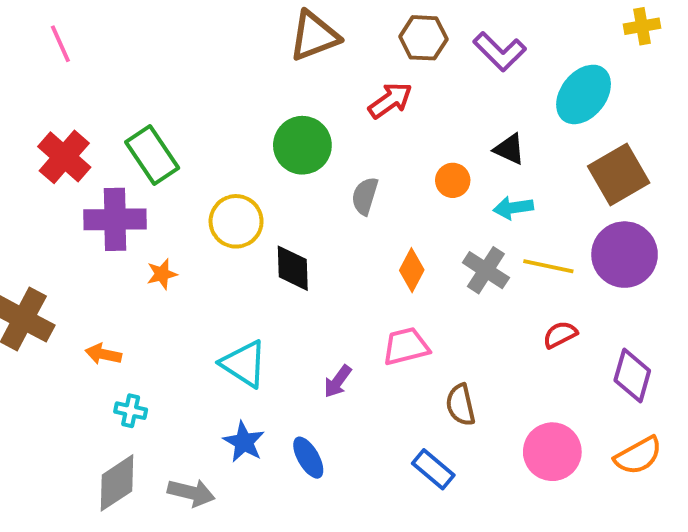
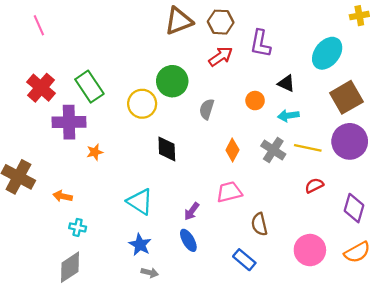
brown hexagon: (423, 38) -> (221, 22), moved
purple L-shape: (500, 52) -> (260, 44), moved, turned 56
yellow circle: (236, 221) -> (142, 104), moved
blue ellipse: (308, 458) -> (188, 240), moved
gray arrow: (191, 493) -> (150, 273), moved, size x0.7

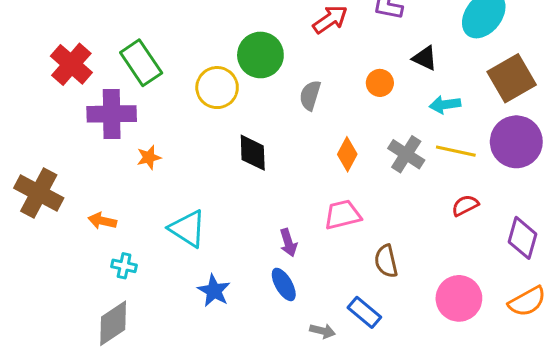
cyan arrow: (288, 116) -> (445, 105), moved
cyan triangle: (140, 202) -> (188, 229), moved
purple arrow: (192, 211) -> (288, 243), turned -54
gray arrow: (150, 273) -> (322, 331), moved

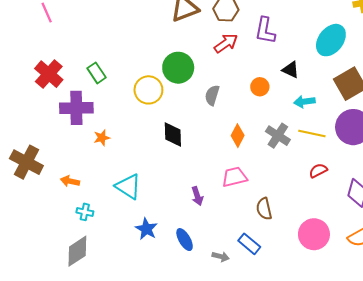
green rectangle: (141, 63) -> (96, 73), size x0.7
blue ellipse: (284, 284) -> (185, 240), moved

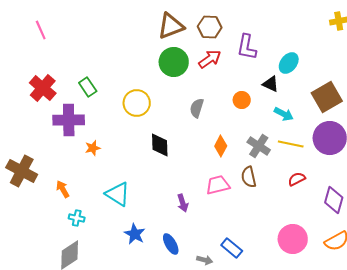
cyan ellipse: (331, 40) -> (289, 63), moved, size x0.7
green circle: (178, 68) -> (174, 62), moved
cyan arrow: (304, 102) -> (284, 114), turned -144
orange arrow: (70, 181) -> (63, 189), turned 48
brown semicircle: (264, 209) -> (249, 177), moved

